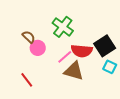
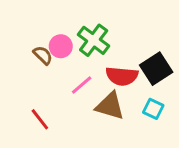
pink circle: (38, 48) -> (61, 46), moved
pink line: (65, 57) -> (82, 85), moved
cyan square: (110, 67) -> (153, 109), moved

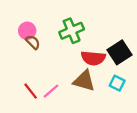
green cross: (94, 40) -> (72, 31), turned 30
pink circle: (61, 46) -> (27, 31), moved
pink line: (82, 85) -> (51, 91), moved

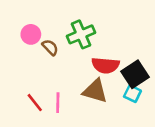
brown semicircle: (33, 42) -> (50, 47), moved
black square: (119, 52) -> (135, 74), moved
pink line: (51, 91) -> (58, 103), turned -48

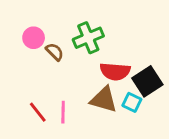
cyan square: (132, 94) -> (132, 102), moved

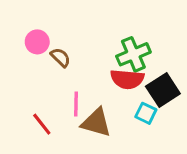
green cross: (88, 38) -> (133, 54), moved
brown triangle: (104, 100) -> (96, 123), moved
pink line: (63, 112) -> (76, 104), moved

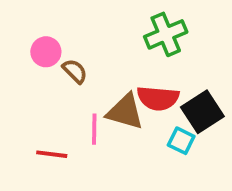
green cross: (133, 54) -> (166, 34), moved
brown triangle: (96, 123) -> (125, 112), moved
red line: (42, 124) -> (52, 154), turned -45

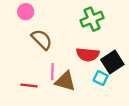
pink circle: (46, 52) -> (26, 12), moved
brown semicircle: (75, 71) -> (42, 39), size x1.5
brown triangle: (125, 112) -> (65, 81), moved

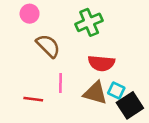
green cross: (92, 19) -> (89, 22), moved
black square: (112, 62) -> (130, 105), moved
brown triangle: (65, 81) -> (95, 93), moved

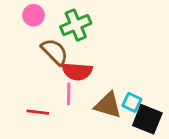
green cross: (89, 22) -> (76, 25), moved
red semicircle: (101, 63) -> (77, 71), moved
black square: (130, 105) -> (147, 119), turned -35

